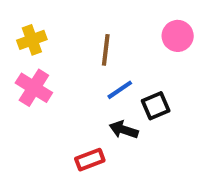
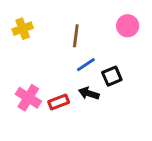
pink cross: (34, 88) -> (28, 98), moved
red rectangle: (90, 160) -> (59, 102), moved

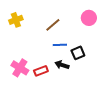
brown line: (76, 36) -> (53, 25), turned 42
blue line: (86, 65) -> (60, 45), turned 32

